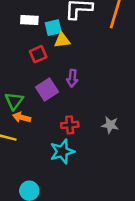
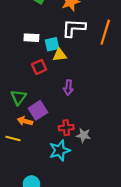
purple square: (47, 90) -> (38, 110), moved
green triangle: (14, 101) -> (18, 97), moved
gray star: (110, 125) -> (84, 135), moved

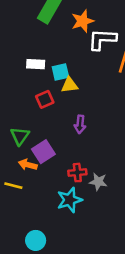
white L-shape: (74, 28) -> (102, 39), moved

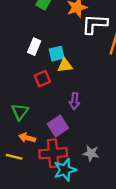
white rectangle: (36, 64) -> (34, 47), turned -70
purple square: (43, 152) -> (58, 126), moved
red cross: (77, 173) -> (53, 153), moved, size x1.6

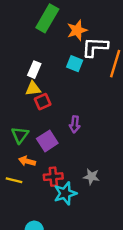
cyan square: (57, 54) -> (75, 64), moved, turned 35
yellow triangle: (65, 66) -> (33, 89), moved
purple square: (58, 126) -> (47, 141), moved
red cross: (53, 153) -> (53, 177), size x0.7

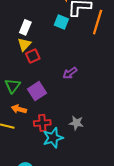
yellow triangle: (33, 89) -> (24, 44), turned -40
purple arrow: (75, 124) -> (70, 73), moved, turned 48

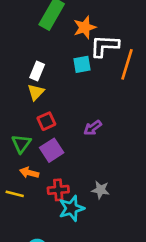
cyan square: (61, 22) -> (82, 64), turned -32
red square: (33, 56) -> (46, 121), moved

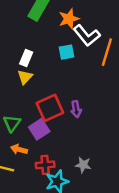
white L-shape: (104, 46) -> (87, 35), turned -132
red square: (46, 121) -> (50, 108), moved, size x1.6
purple arrow: (93, 128) -> (76, 109), turned -63

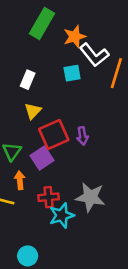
yellow triangle: (25, 77) -> (33, 111), moved
orange arrow: (19, 149) -> (20, 180), turned 70
gray star: (83, 165) -> (90, 197), size x1.6

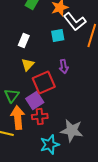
purple arrow: (82, 136) -> (64, 67), moved
orange arrow: (20, 180) -> (18, 118), size x1.6
red cross: (49, 197) -> (40, 117), moved

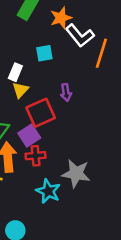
cyan square: (58, 36) -> (44, 53), moved
white rectangle: (24, 41) -> (15, 72), moved
cyan star: (50, 145) -> (48, 191), turned -30

